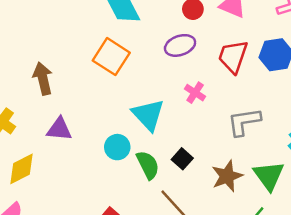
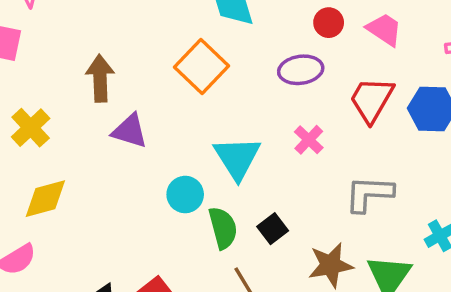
purple triangle: (59, 129) -> (130, 131), moved

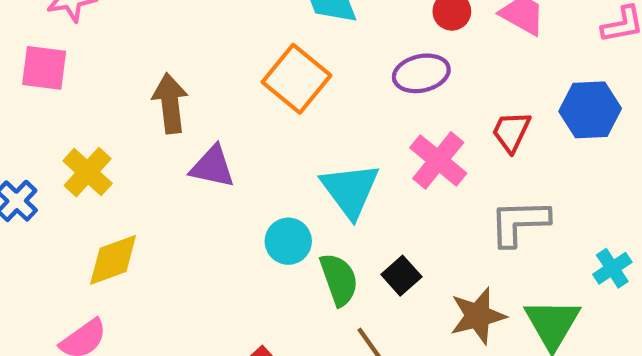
red trapezoid: (372, 100) -> (511, 132), moved, size x0.7
pink cross: (309, 140) -> (438, 160), size x1.5

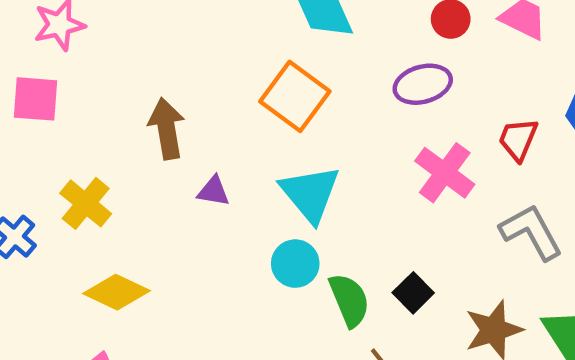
purple triangle: (212, 167) -> (213, 191), size x0.7
cyan triangle: (350, 190) -> (310, 194), moved
gray L-shape: (519, 222) -> (531, 232), turned 66
yellow diamond: (113, 260) -> (117, 292), turned 48

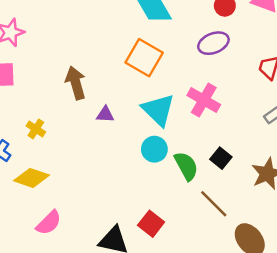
pink cross: (445, 173) -> (204, 100), moved
yellow cross: (86, 203) -> (36, 129), size x0.7
yellow diamond: (117, 292) -> (32, 178), moved

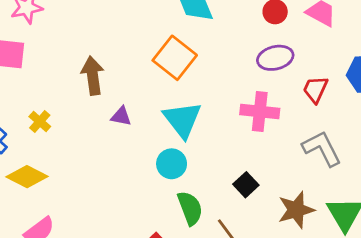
purple ellipse: (213, 43) -> (275, 58), moved
pink cross: (204, 100) -> (260, 111), moved, turned -32
green semicircle: (186, 166) -> (190, 208), moved

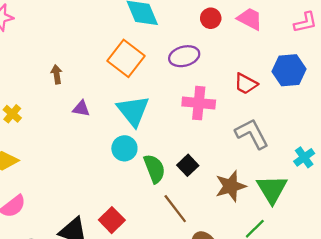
purple ellipse: (275, 58) -> (184, 56), moved
brown arrow: (93, 76) -> (57, 74), size x0.6
red trapezoid: (315, 89) -> (246, 84), turned -85
green semicircle: (190, 208) -> (154, 169), moved

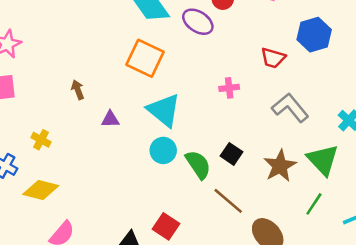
purple ellipse: (184, 56) -> (198, 22), moved, turned 60
pink cross: (199, 103) -> (229, 88), size x0.6

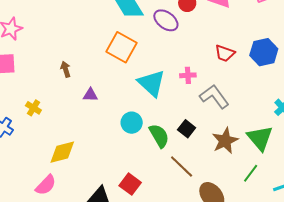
blue hexagon: (314, 35) -> (264, 52), moved
gray L-shape: (290, 108) -> (214, 97), moved
cyan triangle: (164, 110) -> (152, 83), moved
yellow diamond: (41, 190) -> (62, 152), moved, turned -32

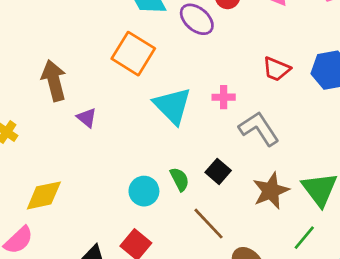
brown arrow: (66, 69) -> (54, 81), size x1.8
purple triangle: (90, 95) -> (87, 118), turned 35
cyan circle: (132, 123) -> (144, 191), moved
green semicircle: (159, 136) -> (180, 179), size x0.7

